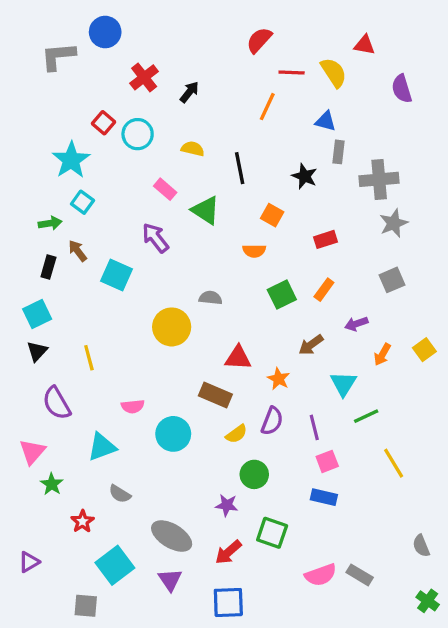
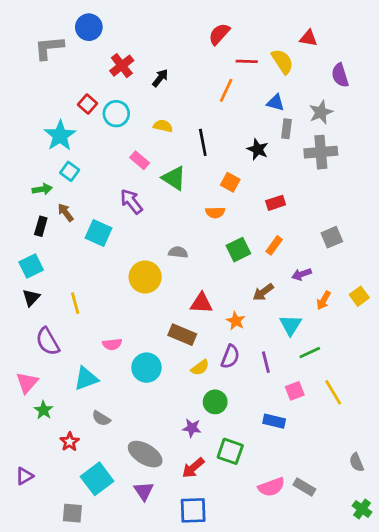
gray star: (394, 223) -> (321, 112), moved
pink square: (327, 461) -> (295, 391), moved

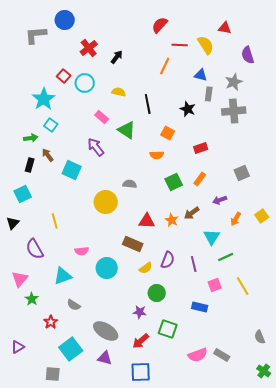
black triangle: (31, 298) -> (13, 223), moved
orange star: (236, 321) -> (172, 220), moved
purple triangle: (144, 491) -> (105, 358), turned -42

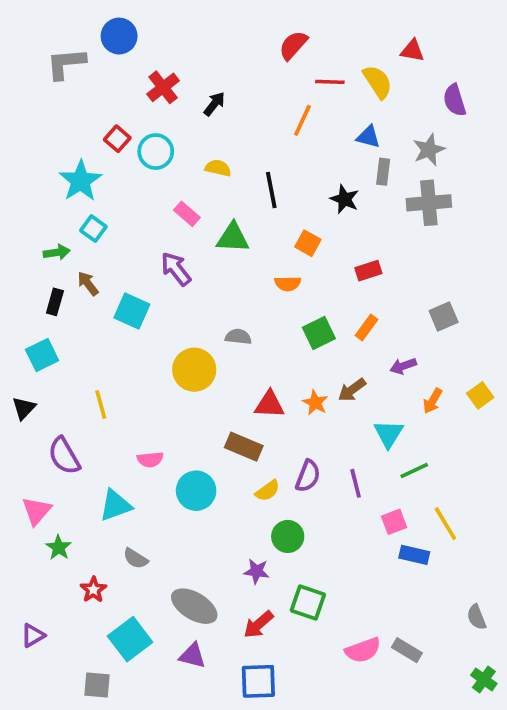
green triangle: (127, 130) -> (233, 238), turned -30
blue rectangle: (200, 307) -> (414, 555), moved

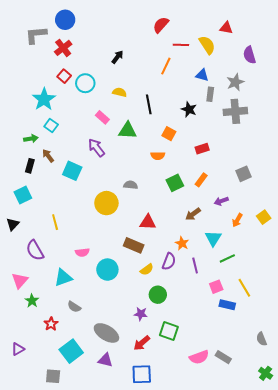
red cross: (163, 87) -> (63, 48), moved
orange star: (315, 403) -> (182, 243), moved

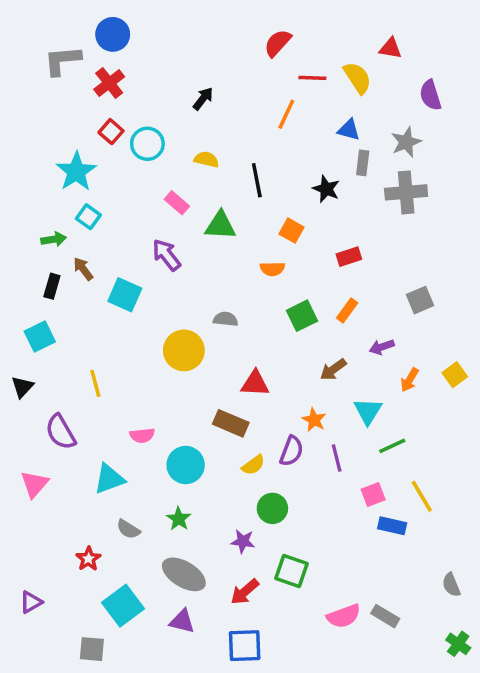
green star: (32, 301) -> (179, 519), moved

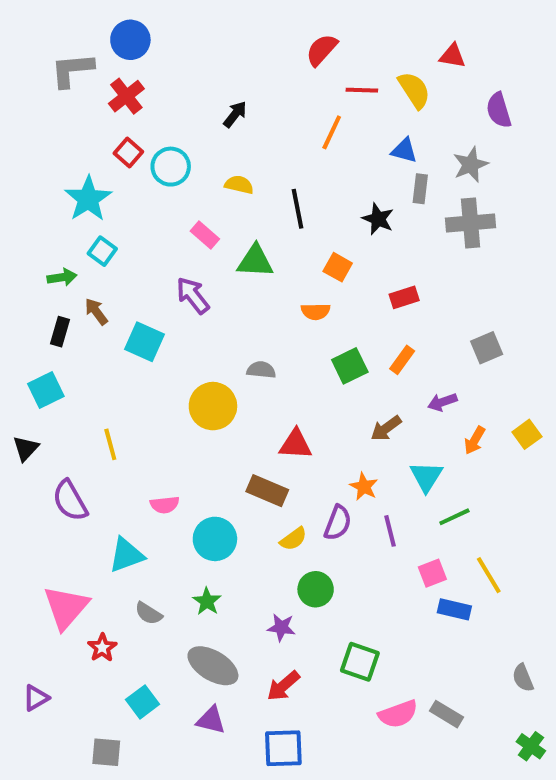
pink triangle: (35, 484) -> (66, 607), moved, size x1.4
green square: (292, 571) -> (360, 662), moved
cyan square: (123, 606) -> (142, 702), size x0.7

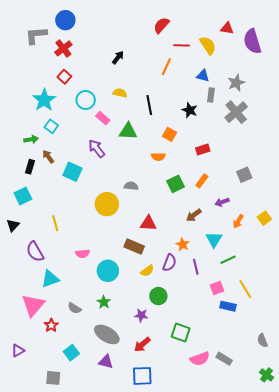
purple semicircle: (499, 110) -> (252, 41), moved, size x1.4
cyan circle: (171, 167) -> (86, 100), moved
gray cross: (471, 223) -> (236, 112), turned -35
cyan triangle: (126, 555) -> (50, 279), moved

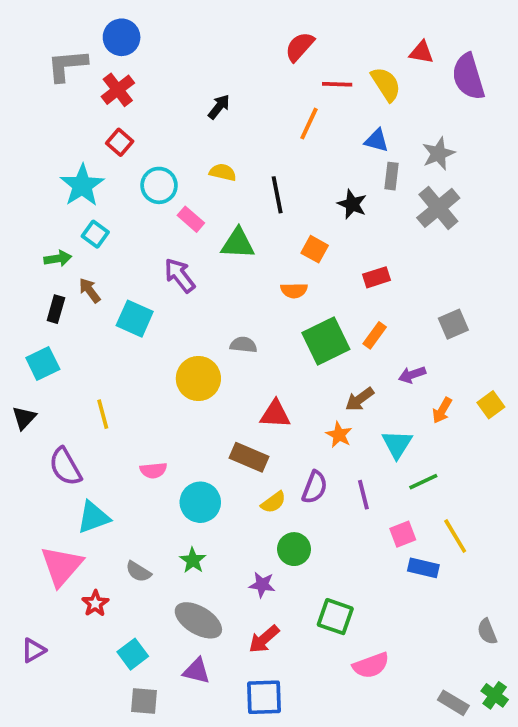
green square: (176, 184) -> (326, 341), size x1.4
orange star: (183, 245) -> (339, 435), moved
gray rectangle: (224, 359) -> (453, 703), moved
gray square: (53, 378) -> (144, 701), moved

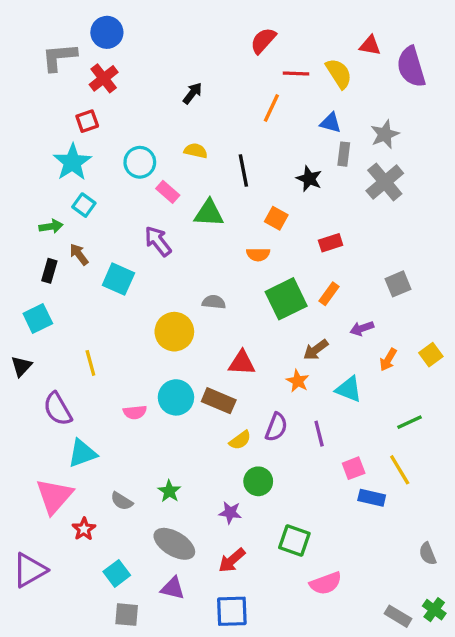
red square: (120, 142) -> (87, 121), moved, turned 30
cyan triangle: (397, 444) -> (349, 389), turned -40
green line: (423, 482) -> (410, 422), moved
cyan circle: (200, 502) -> (176, 397), moved
purple triangle: (33, 650) -> (30, 570), size x1.6

